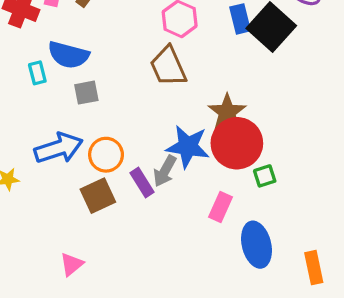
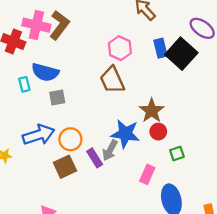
red circle: (237, 143) -> (158, 132), size x0.5

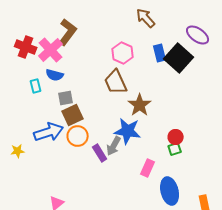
pink cross: (36, 25) -> (51, 50), moved, turned 35
blue semicircle: (45, 72) -> (55, 75), size x0.7
brown star: (152, 111) -> (140, 105), moved
red circle: (158, 132) -> (176, 137), moved
brown square: (65, 167) -> (73, 115), moved

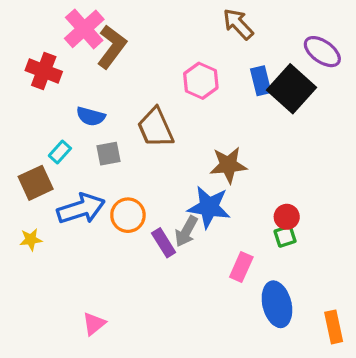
pink cross: (51, 50) -> (84, 29), moved
brown trapezoid: (116, 82) -> (155, 128), moved
cyan rectangle: (36, 86) -> (60, 152), moved, turned 56
brown star: (140, 105) -> (228, 165), turned 30
brown square: (73, 115) -> (36, 183), moved

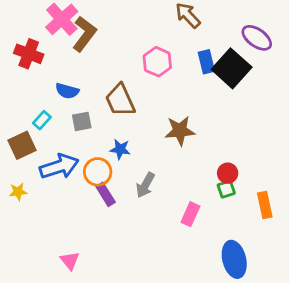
blue star: (209, 207) -> (120, 149), moved, size x0.6
purple rectangle: (164, 243) -> (106, 194), moved
blue ellipse: (277, 304) -> (234, 259), moved
pink triangle: (94, 324) -> (70, 261), turned -30
orange rectangle: (334, 327) -> (265, 205), moved

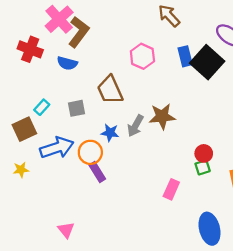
blue semicircle: (67, 91) -> (67, 63), moved
gray arrow: (145, 185) -> (135, 126), moved

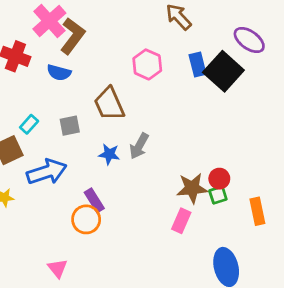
brown star: (162, 116) -> (192, 188), moved
orange circle: (90, 152) -> (86, 219), moved

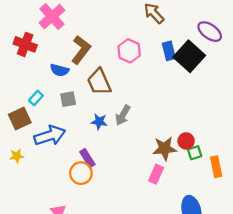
brown L-shape: (73, 36) -> (81, 50), moved
blue semicircle: (59, 73) -> (59, 70), moved
green square: (218, 195) -> (195, 153), moved

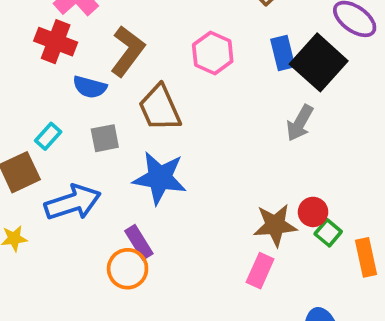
red cross: (25, 44) -> (56, 42), moved
gray arrow: (123, 115) -> (300, 123), moved
blue star: (99, 122) -> (160, 178), size x1.8
green square: (195, 153) -> (328, 233), turned -32

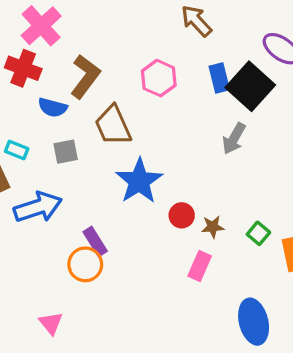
cyan rectangle: (48, 136) -> (17, 150), turned 70
blue star: (160, 178) -> (139, 181), moved, turned 30
red circle: (313, 212) -> (182, 215), moved
brown star: (275, 225) -> (213, 227), size x0.6

